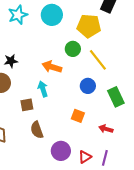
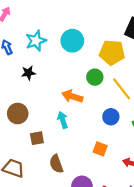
black star: (11, 61) -> (28, 73), moved
brown square: (27, 105) -> (37, 138), moved

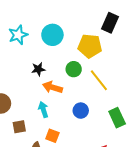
black star: (28, 73) -> (38, 69), moved
blue circle: (111, 117) -> (81, 111), moved
orange square: (100, 149) -> (52, 136), moved

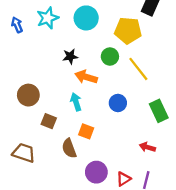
brown square: (19, 127) -> (49, 121), turned 32

